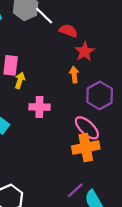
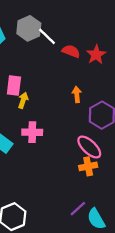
red star: (85, 51) -> (96, 55), moved
pink cross: (39, 107) -> (32, 132), moved
orange cross: (86, 147) -> (88, 166), size x0.7

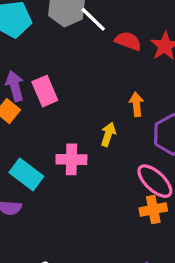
pink rectangle: (14, 85) -> (45, 91), turned -30
yellow arrow: (23, 100) -> (108, 134), moved

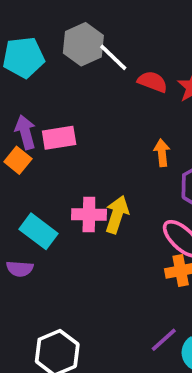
pink rectangle: (45, 91) -> (59, 138), turned -76
yellow arrow: (108, 134) -> (117, 214), moved, size x1.4

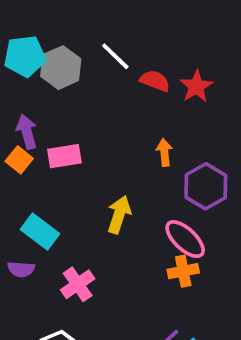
gray hexagon: (83, 44) -> (61, 68), moved
pink rectangle: (59, 138) -> (64, 156), moved
pink cross: (89, 214) -> (78, 284), moved, turned -36

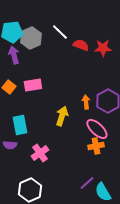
red star: (196, 86) -> (103, 48), turned 30
purple arrow: (27, 132) -> (14, 55), moved
orange arrow: (164, 152) -> (86, 102), moved
cyan rectangle: (40, 232) -> (20, 125), turned 42

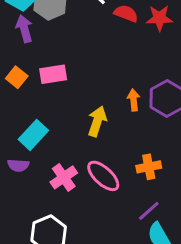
cyan rectangle: (20, 125) -> (33, 135), turned 54
pink ellipse: (97, 129) -> (103, 176), moved
purple line: (87, 183) -> (149, 211), moved

